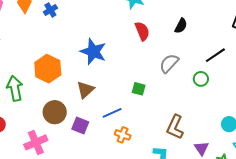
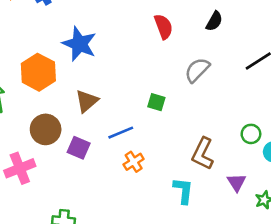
blue star: (93, 52) -> (79, 44), moved
green circle: (201, 79) -> (251, 134), moved
orange cross: (123, 135) -> (134, 162), turned 35

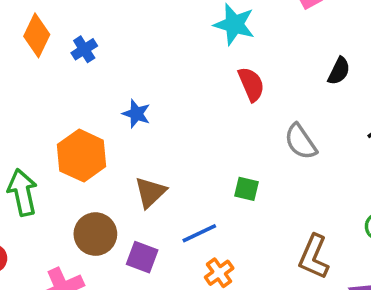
black semicircle: (214, 21) -> (339, 71), moved
blue star: (79, 44) -> (136, 114), size x0.6
gray semicircle: (197, 70) -> (301, 142), turned -76

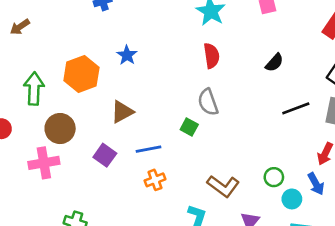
gray semicircle: (301, 142) -> (208, 102), moved
brown circle: (95, 234) -> (60, 129), moved
brown L-shape: (314, 257) -> (223, 186), turned -92

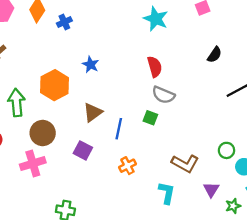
red semicircle: (211, 56) -> (155, 67), moved
gray semicircle: (208, 102) -> (163, 95), turned -40
blue line: (149, 149) -> (119, 129), moved, turned -60

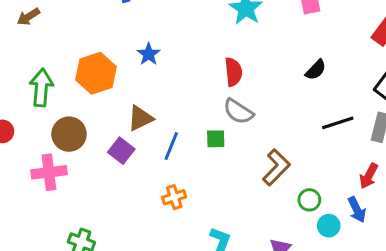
green square: (150, 118) -> (216, 139), turned -32
purple square: (83, 150) -> (121, 151), moved
brown L-shape: (185, 163) -> (276, 167), moved, turned -84

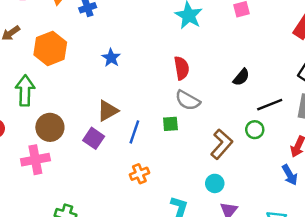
black semicircle: (316, 70) -> (241, 77), moved
orange hexagon: (96, 73) -> (50, 48), moved
green circle: (309, 200) -> (255, 130), moved
cyan circle: (329, 226) -> (215, 183), moved

